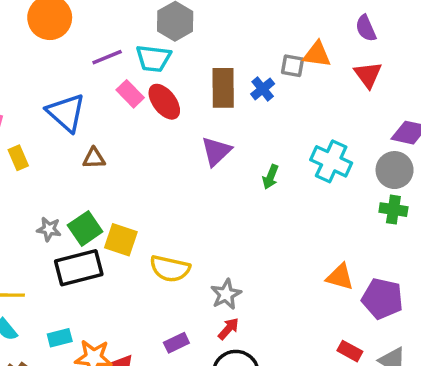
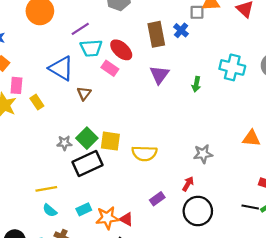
cyan trapezoid: (153, 58) -> (91, 48), moved
pink rectangle: (130, 94) -> (110, 68), moved
brown triangle: (94, 158) -> (84, 93), turned -40
gray star: (226, 294) -> (203, 154), moved, turned 30

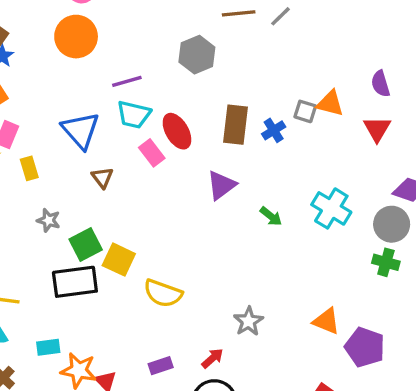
green arrow: (196, 84) -> (271, 216), turned -80
brown triangle: (84, 93) -> (102, 178), turned -32
gray star: (64, 143) -> (49, 220), moved
gray star: (203, 154) -> (248, 321), turned 30

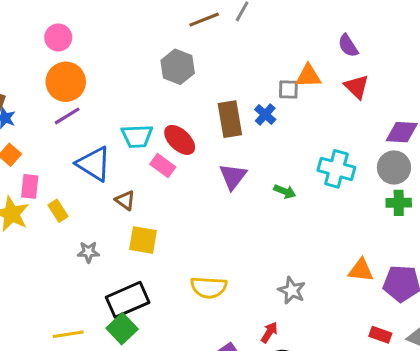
purple line: (127, 81) -> (67, 116), moved
green square: (86, 244) -> (122, 329), moved
yellow square: (119, 260) -> (143, 240), moved

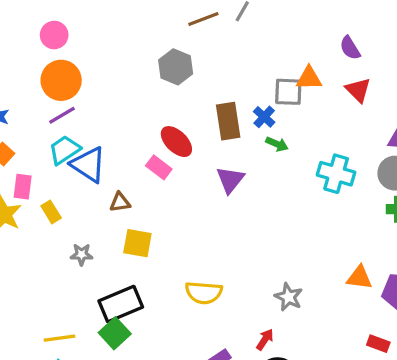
gray square: (288, 90) -> (288, 92), size x1.4
cyan trapezoid: (137, 136) -> (64, 150), moved, turned 148
green arrow: (285, 191) -> (277, 144), moved
brown triangle: (125, 200) -> (120, 202), turned -45

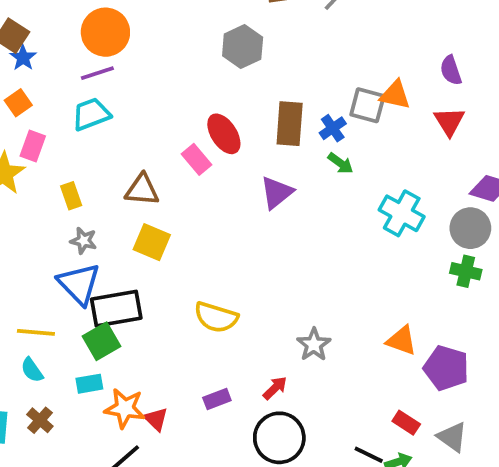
blue triangle: (88, 165) -> (79, 284), moved
brown triangle: (120, 202) -> (142, 190), size x1.4
yellow rectangle: (51, 212) -> (71, 196), moved

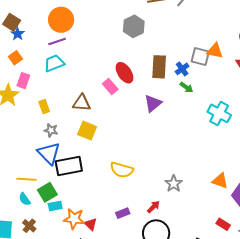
green square: (101, 341) -> (47, 192), moved

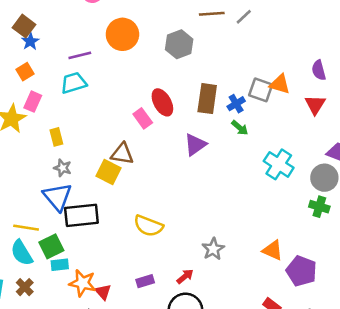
orange circle: (61, 20) -> (122, 34), moved
brown triangle: (82, 103) -> (122, 154), moved
cyan semicircle: (25, 199) -> (22, 253), size x1.5

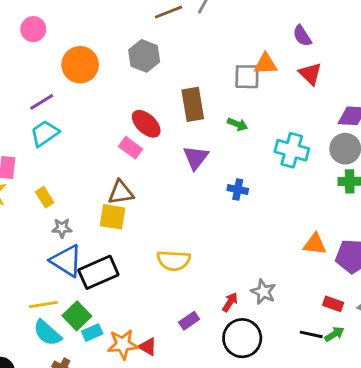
blue cross: (236, 104) -> (238, 189), moved, turned -30
gray star: (213, 249) -> (263, 292), moved

